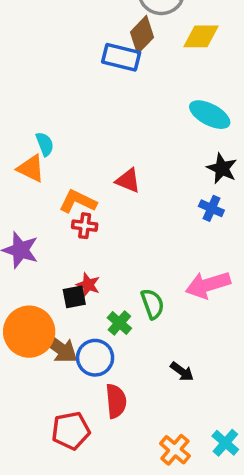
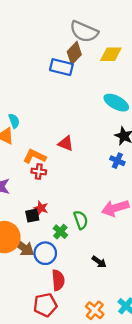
red pentagon: (71, 431) -> (45, 305), moved

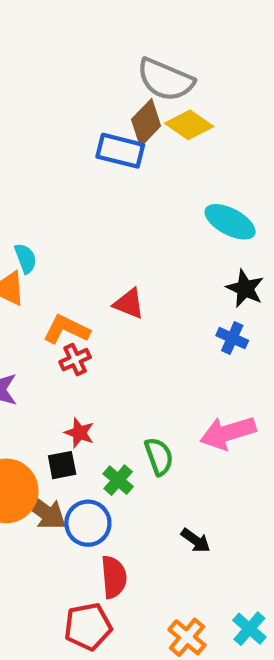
yellow diamond: (111, 54) -> (189, 125), moved, turned 35
red cross: (39, 171) -> (75, 360), turned -32
black square: (32, 216) -> (62, 465), moved

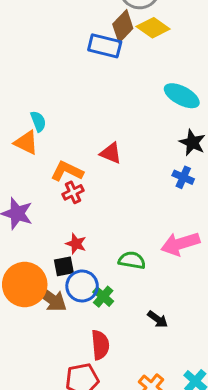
green semicircle: (159, 456) -> (132, 260), turned -60
green cross: (118, 480) -> (103, 297), moved
blue circle: (88, 523) -> (82, 286), moved

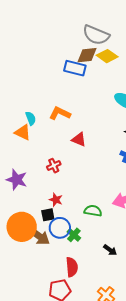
brown diamond: (123, 26) -> (87, 55), turned 40
orange L-shape: (67, 171) -> (60, 113), moved

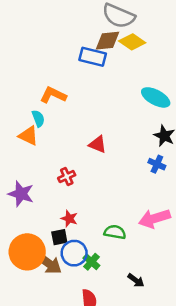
orange L-shape: (60, 113) -> (53, 95), moved

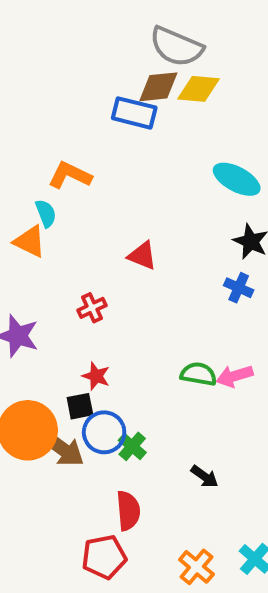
yellow diamond: (132, 42) -> (198, 89), turned -30
pink arrow: (154, 219) -> (235, 376), size x0.7
green semicircle: (115, 232) -> (198, 374), moved

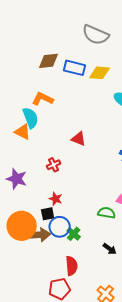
brown diamond: (158, 87) -> (49, 61), moved
yellow diamond: (198, 89) -> (100, 73), moved
cyan semicircle: (46, 213) -> (31, 118), size x1.5
green semicircle: (198, 374) -> (107, 213), moved
brown arrow: (62, 448) -> (39, 235), turned -40

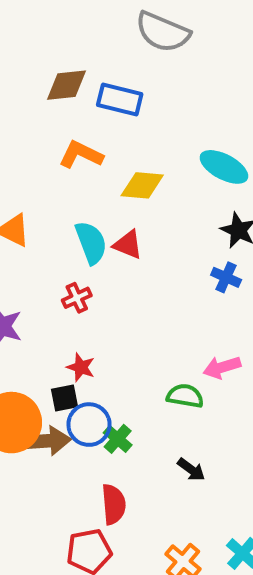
yellow diamond: (100, 73) -> (142, 185), moved
orange L-shape: (43, 99) -> (81, 155), moved
cyan semicircle: (31, 118) -> (91, 243), moved

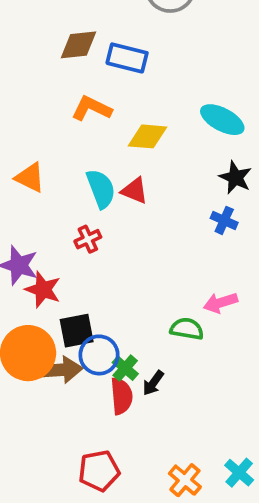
red star: (81, 367) -> (43, 290), moved, size x1.4
black square: (64, 398) -> (77, 331), size x1.4
black arrow: (191, 470) -> (153, 383), moved, turned 90
red semicircle: (114, 504) -> (121, 396), moved

